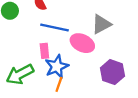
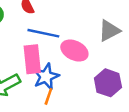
gray triangle: (101, 24) -> (109, 31), moved
pink rectangle: (44, 51) -> (32, 59), size x1.6

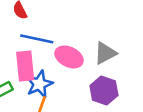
gray triangle: (109, 31) -> (105, 53), moved

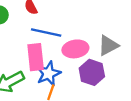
pink ellipse: (69, 57) -> (75, 49), turned -35
purple hexagon: (104, 91) -> (92, 72), moved

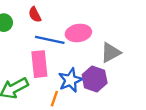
pink ellipse: (75, 49) -> (78, 33), moved
blue star: (48, 74) -> (70, 80), moved

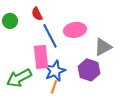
blue line: (50, 40) -> (50, 36), turned 50
blue star: (70, 80) -> (55, 71), moved

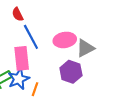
pink ellipse: (75, 30) -> (65, 40), moved
blue star: (55, 71) -> (19, 79), moved

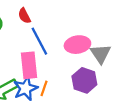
gray triangle: (85, 48) -> (101, 54), turned -36
orange line: (35, 89) -> (44, 88), moved

